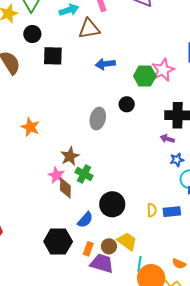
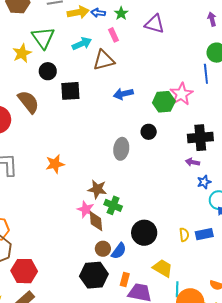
orange star: (30, 127) -> (55, 164), turned -30
brown star: (70, 156) -> (97, 189), turned -30
brown circle: (109, 246) -> (103, 249), moved

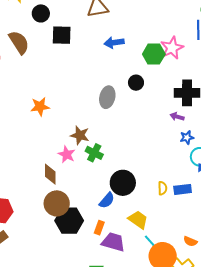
brown diamond: (96, 221) -> (50, 174), moved
brown circle: (103, 249) -> (57, 203), moved, size x1.6
blue semicircle: (119, 251) -> (107, 200), moved
cyan line: (177, 289) -> (151, 242), turned -49

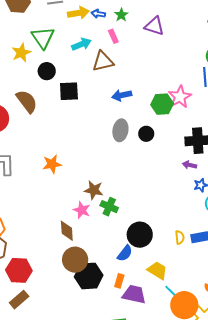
gray ellipse: (107, 97) -> (120, 130), moved

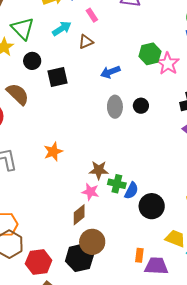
brown triangle: (103, 61) -> (86, 42), size x0.7
green hexagon: (162, 104) -> (150, 54), moved
brown diamond: (67, 231) -> (79, 215), turned 65
blue semicircle: (125, 253) -> (131, 191), moved
black hexagon: (89, 276) -> (79, 258), moved

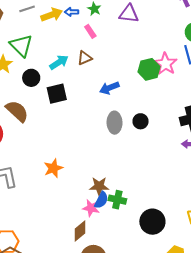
cyan arrow: (62, 29) -> (59, 62), moved
pink star: (168, 64) -> (165, 64), moved
blue semicircle: (131, 191) -> (101, 200), moved

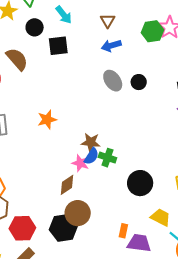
brown triangle: (85, 58) -> (108, 21), moved, turned -42
cyan arrow: (59, 62) -> (64, 15), turned 78
gray ellipse: (115, 123) -> (113, 81), turned -40

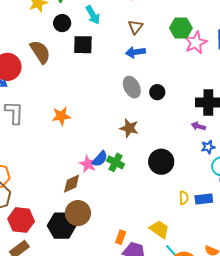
green hexagon: (152, 31) -> (181, 28), moved
brown star: (91, 142) -> (129, 128), moved
black circle: (140, 183) -> (161, 162), moved

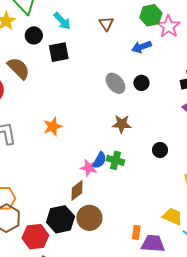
blue arrow: (135, 52) -> (142, 47), moved
black circle: (161, 162) -> (160, 150), size x0.6
black hexagon: (62, 226) -> (60, 219), moved

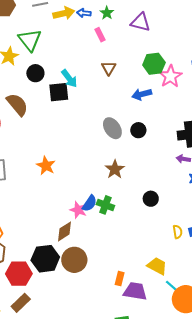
cyan arrow: (62, 21) -> (69, 79), moved
brown star: (122, 124) -> (115, 169), turned 30
orange star: (53, 127) -> (46, 166), turned -30

